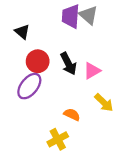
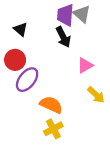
red circle: (38, 61) -> (15, 60), moved
black arrow: (68, 64) -> (63, 37), moved
orange semicircle: (72, 114) -> (51, 105), moved, size x1.5

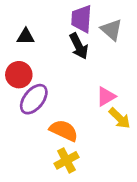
gray triangle: (82, 14) -> (111, 30), moved
black triangle: (21, 29) -> (26, 37), turned -40
pink triangle: (85, 65) -> (106, 96), moved

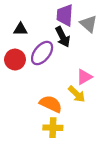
purple ellipse: (34, 99) -> (42, 53), moved
yellow arrow: (120, 118) -> (77, 94), moved
yellow cross: (66, 160) -> (53, 128), turned 30

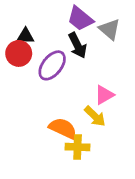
purple trapezoid: (65, 15) -> (80, 19), turned -55
red circle: (15, 60) -> (19, 53), moved
yellow cross: (53, 128) -> (78, 147), moved

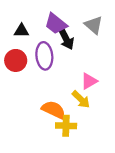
purple trapezoid: (80, 19) -> (56, 24), moved
red circle: (19, 53) -> (16, 60), moved
purple ellipse: (52, 65) -> (44, 56), turned -45

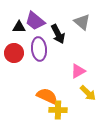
purple trapezoid: (56, 24) -> (35, 21), moved
yellow arrow: (81, 99) -> (88, 93), moved

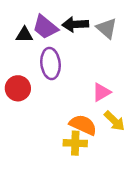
black arrow: (58, 34) -> (75, 24), moved, turned 114
red circle: (14, 53) -> (18, 88), moved
orange semicircle: (47, 96) -> (83, 125), moved

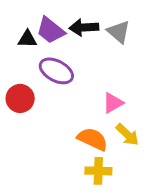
purple ellipse: (50, 64) -> (56, 71), turned -56
yellow cross: (75, 143) -> (98, 171), moved

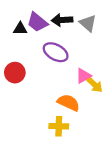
purple ellipse: (56, 71) -> (56, 52), moved
yellow arrow: (127, 135) -> (94, 84), moved
yellow cross: (98, 171) -> (59, 126), moved

